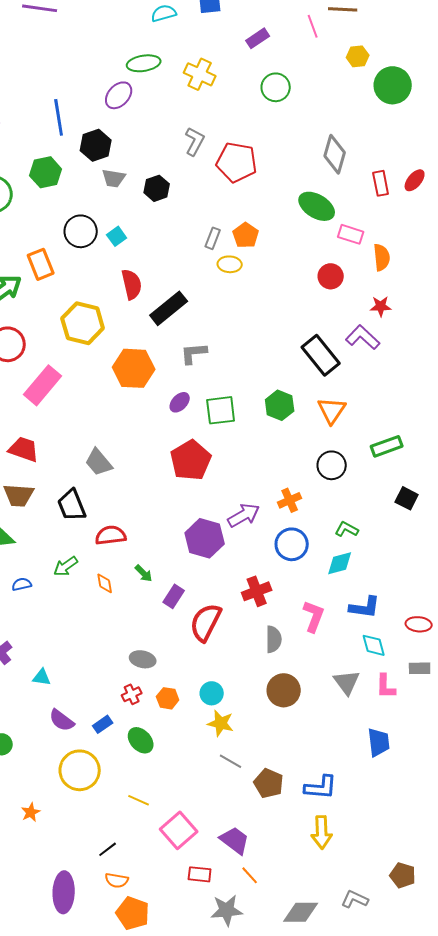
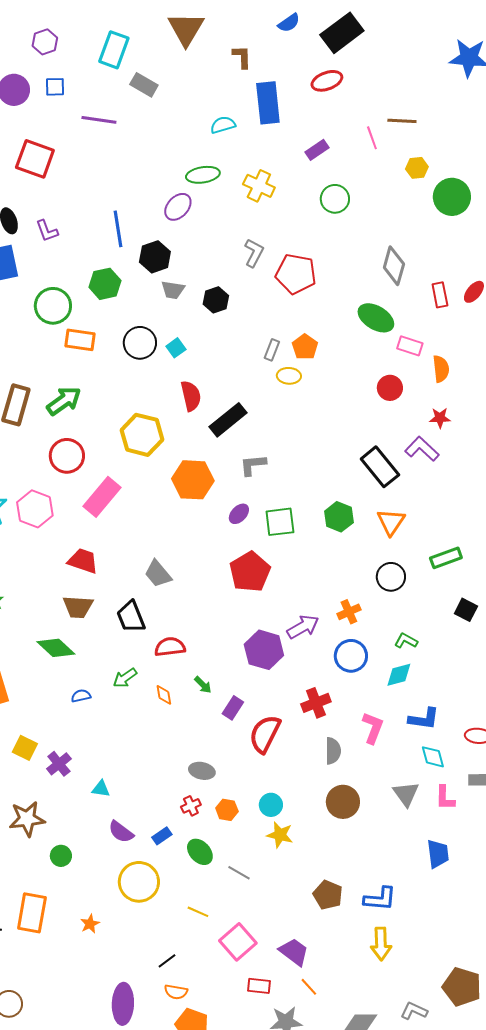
orange rectangle: (41, 264) -> (80, 340), moved, turned -60
gray line: (231, 761) -> (239, 873), moved
brown pentagon: (403, 875) -> (462, 987), size x1.5

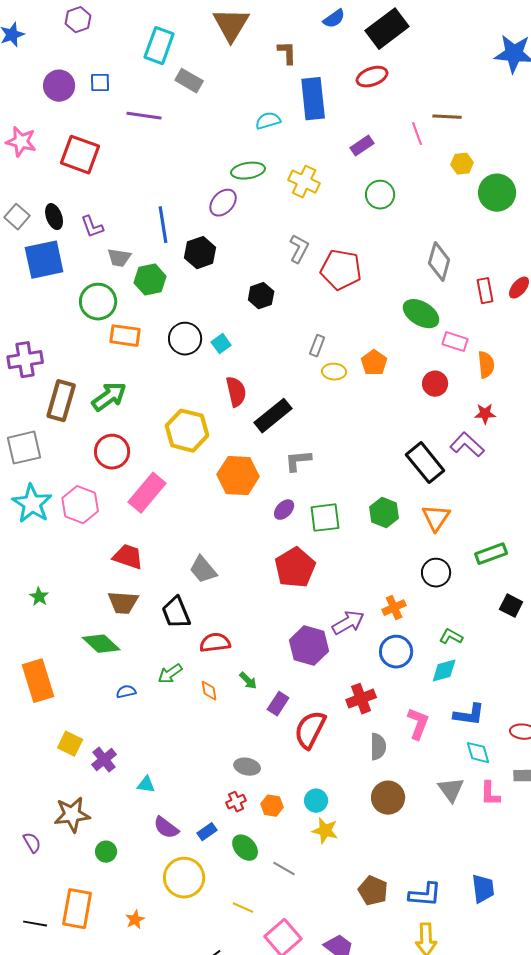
purple hexagon: (45, 42) -> (78, 20), moved
gray trapezoid: (173, 290) -> (119, 258), moved
orange pentagon: (305, 347) -> (374, 363), moved
blue trapezoid: (438, 854) -> (483, 889), moved

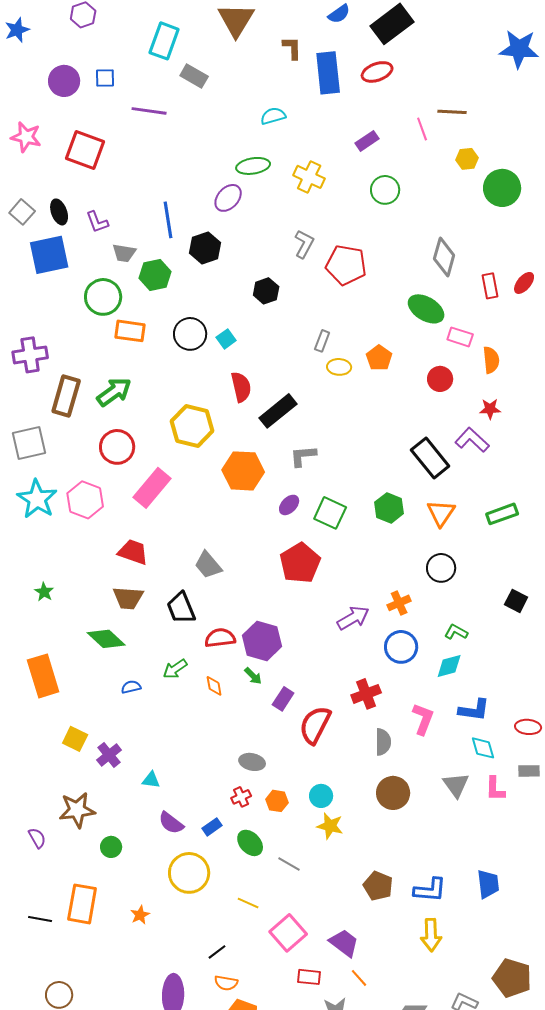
blue rectangle: (313, 99) -> (328, 73), moved
green square: (325, 518) -> (330, 513), turned 32
green rectangle: (491, 554) -> (502, 514), moved
purple hexagon: (309, 646) -> (262, 641), moved

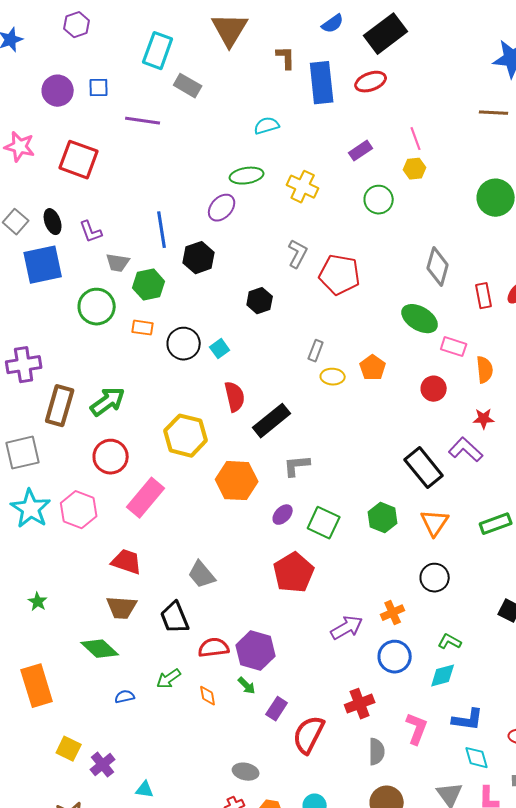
brown line: (452, 112) -> (494, 113), moved
yellow hexagon: (467, 159) -> (415, 169), moved
orange rectangle: (130, 331) -> (143, 328), moved, size x0.7

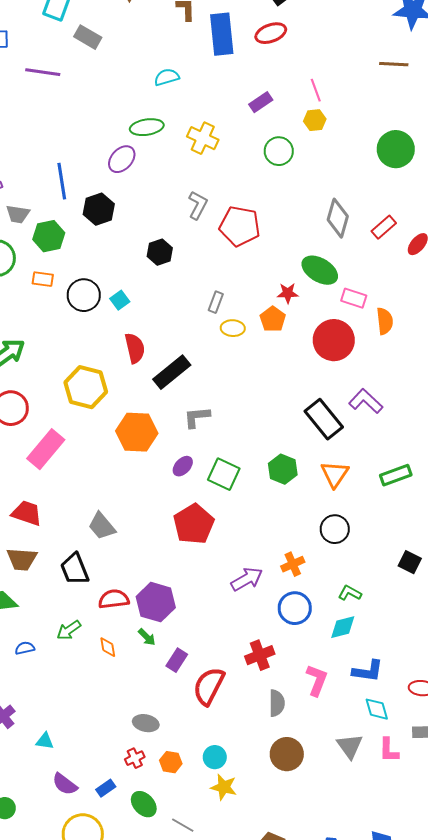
red rectangle: (484, 296) -> (384, 227), moved, turned 60
red circle: (434, 389) -> (334, 340), size x1.6
red star: (484, 419) -> (288, 293), moved

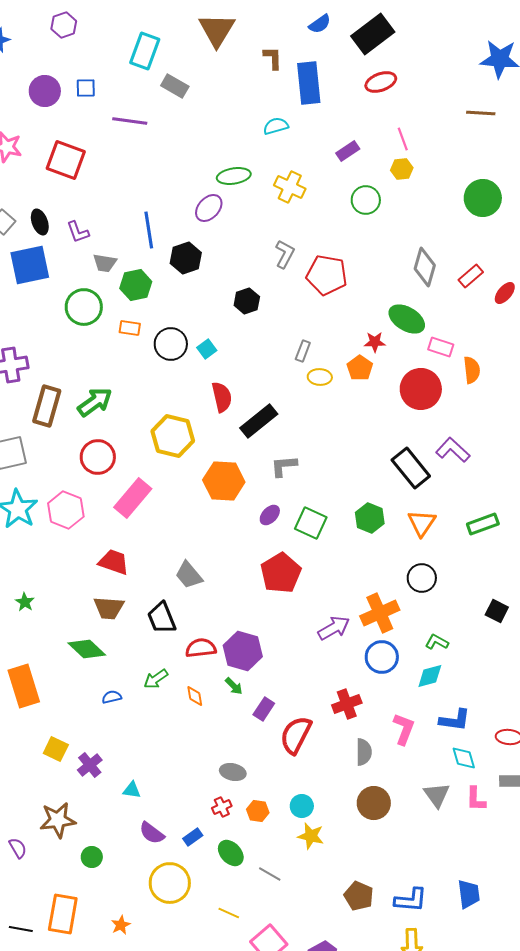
red ellipse: (271, 33) -> (381, 82), moved
cyan semicircle: (167, 77) -> (276, 126), moved
orange cross: (293, 564) -> (380, 613), size x1.6

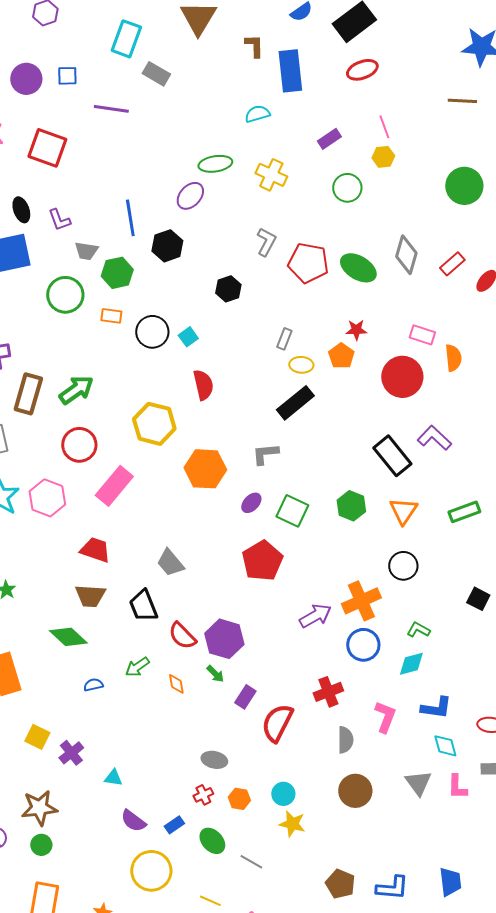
green ellipse: (407, 319) -> (358, 268), moved
black rectangle: (259, 421) -> (295, 403), moved
red semicircle: (201, 648) -> (182, 636), turned -128
green circle: (92, 857) -> (41, 845), moved

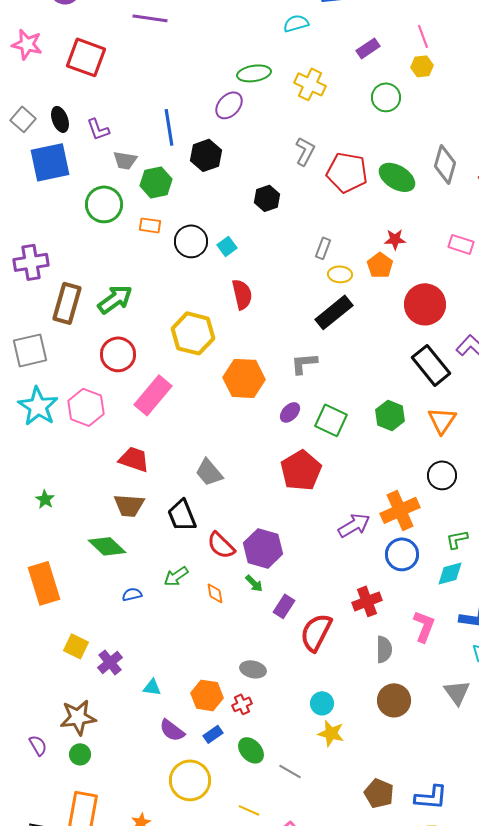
red circle: (402, 377) -> (425, 304), moved
green L-shape: (418, 630) -> (457, 539), turned -40
orange hexagon: (239, 799) -> (207, 695), moved, size x1.4

